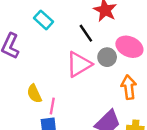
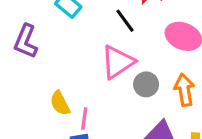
gray circle: (107, 57) -> (146, 84), moved

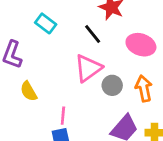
yellow semicircle: (60, 103) -> (29, 91), moved

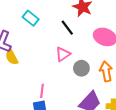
pink triangle: (88, 68) -> (63, 54), size x0.7
yellow semicircle: (29, 91) -> (12, 57), moved

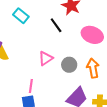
pink triangle: (63, 54) -> (46, 58), moved

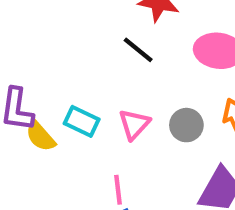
cyan rectangle: (21, 16) -> (82, 121), moved

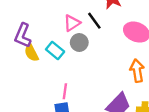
pink triangle: (134, 124) -> (72, 23), moved
gray circle: (186, 125) -> (79, 42), moved

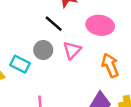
pink triangle: (72, 23) -> (72, 50), moved

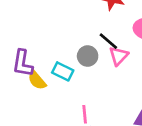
black line: (54, 24) -> (108, 41), moved

